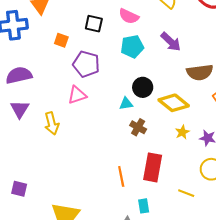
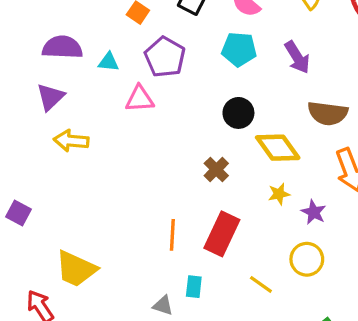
cyan triangle: (126, 104) -> (109, 62), moved
yellow arrow: (52, 123) -> (71, 141), moved, turned 95

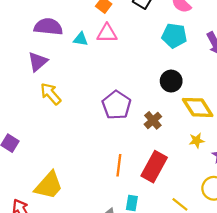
purple pentagon: (165, 57) -> (116, 105), moved
pink triangle: (140, 99) -> (107, 33), moved
yellow arrow: (71, 141) -> (51, 94), turned 40
yellow trapezoid: (76, 269) -> (49, 185), turned -76

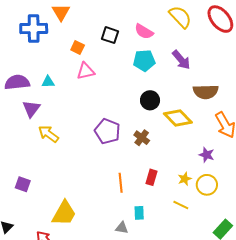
purple semicircle: (48, 27) -> (17, 82), moved
cyan triangle: (81, 39) -> (48, 82), moved
yellow star: (197, 141) -> (185, 179), moved
red rectangle: (154, 167) -> (152, 177), size x0.6

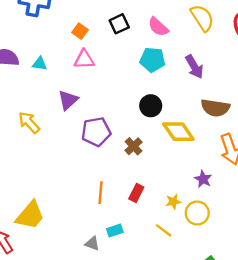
black square: (110, 35) -> (119, 24), turned 36
purple triangle: (31, 109) -> (68, 100), moved
purple pentagon: (107, 131) -> (96, 132), turned 30
cyan rectangle: (139, 213) -> (115, 231), turned 64

